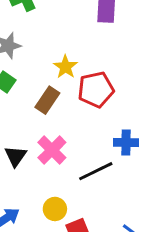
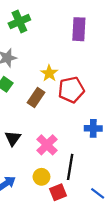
pink cross: (52, 150) -> (47, 145), moved
black line: (96, 171) -> (70, 167), moved, turned -55

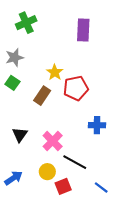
black line: (70, 167) -> (75, 162), turned -70

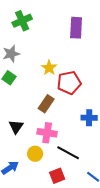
brown rectangle: (42, 96) -> (46, 104), moved
pink cross: (53, 141) -> (47, 133), turned -36
yellow circle: (47, 172) -> (35, 154), moved

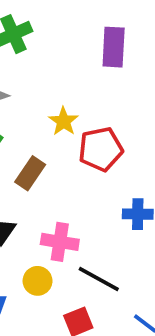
brown rectangle: (46, 104) -> (30, 173), moved

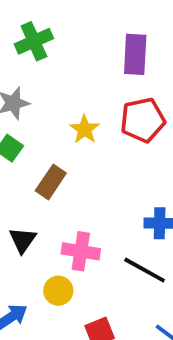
red pentagon: (101, 149) -> (143, 120), moved
black line: (99, 279) -> (145, 270), moved

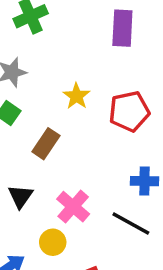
red pentagon: (143, 120) -> (129, 111), moved
pink cross: (81, 251) -> (73, 207), turned 32

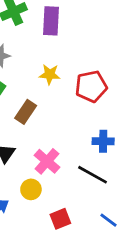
purple rectangle: (122, 28) -> (51, 21), moved
yellow star: (77, 96) -> (50, 74), turned -30

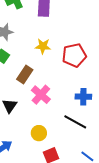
pink cross: (47, 161) -> (41, 95), moved
yellow circle: (31, 189) -> (39, 133), moved

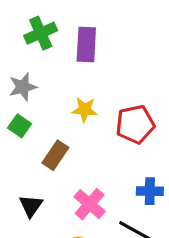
pink cross: (41, 95) -> (90, 204), moved

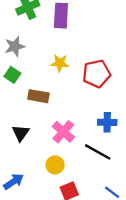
brown rectangle: (55, 155) -> (38, 96), turned 66

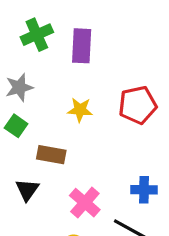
red pentagon: (97, 74) -> (138, 105), moved
black triangle: (21, 133) -> (27, 190), moved

